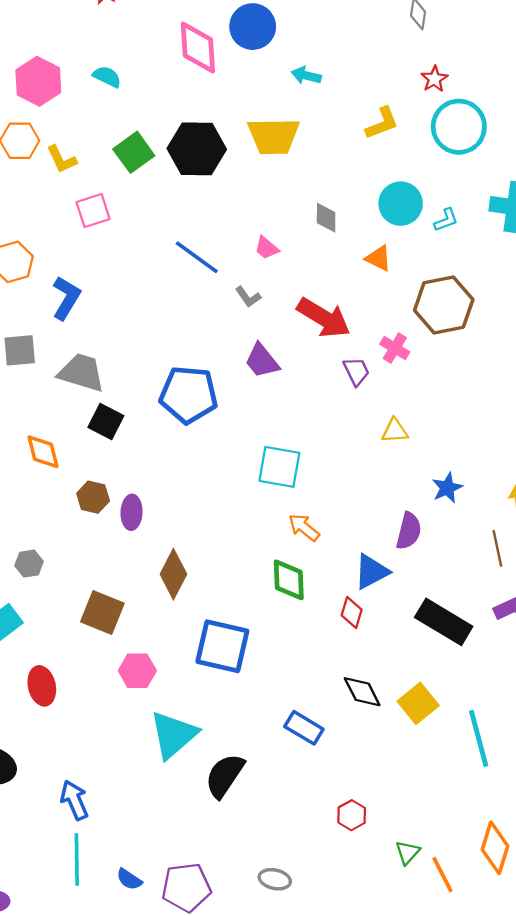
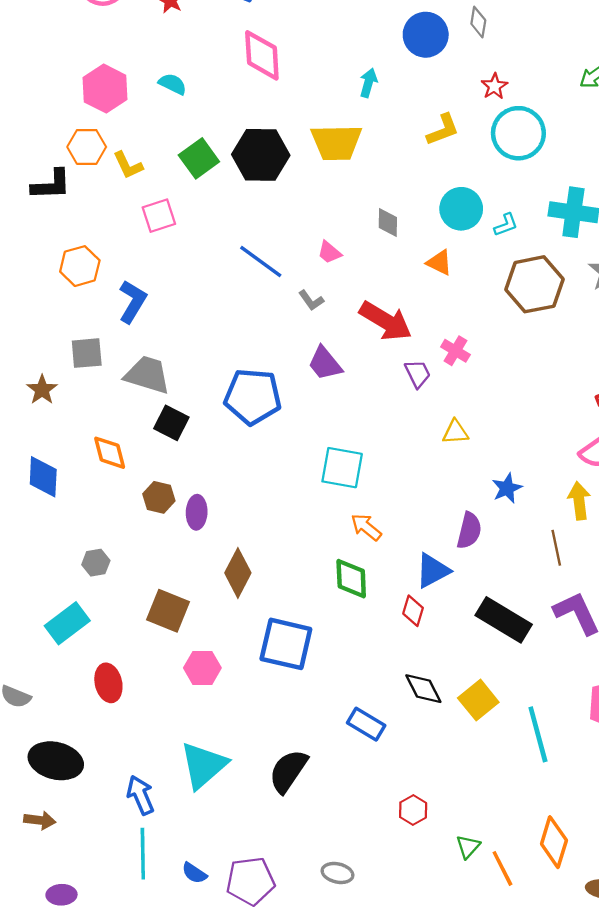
blue circle: (253, 27) -> (426, 35), moved
cyan arrow: (306, 75) -> (368, 83), turned 92
brown hexagon: (444, 305) -> (534, 284), moved
cyan triangle: (173, 735) -> (203, 765), moved

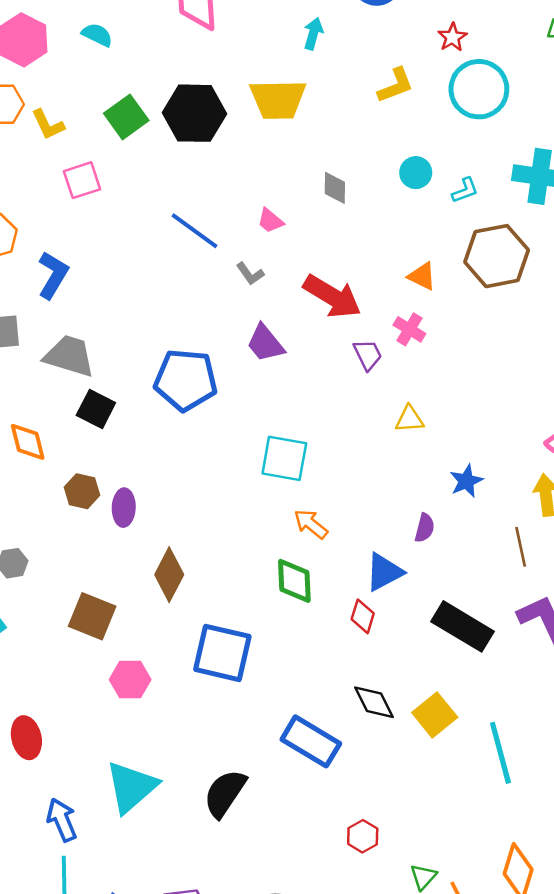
cyan circle: (461, 209) -> (416, 173), size x0.7
orange triangle: (439, 263) -> (422, 276), moved
purple semicircle: (469, 531) -> (425, 528), size x0.7
red ellipse: (108, 683) -> (26, 738), moved
blue rectangle: (366, 724) -> (311, 741), size x1.4

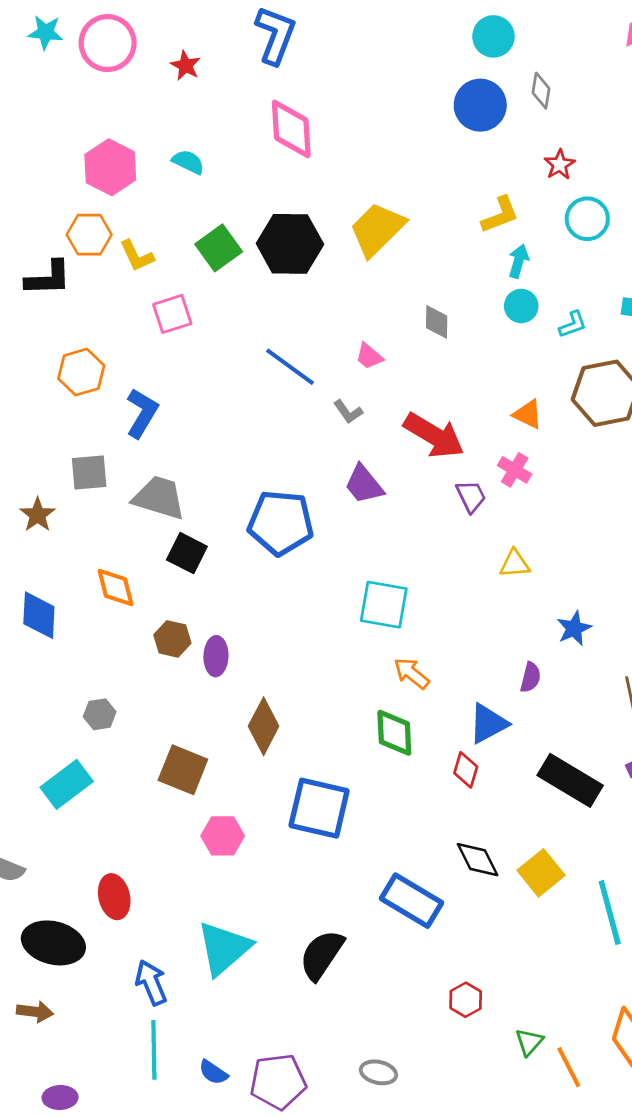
cyan arrow: (313, 34) -> (519, 261), moved
cyan circle: (479, 89) -> (587, 219), size x0.7
yellow trapezoid: (278, 99) -> (377, 229), turned 136

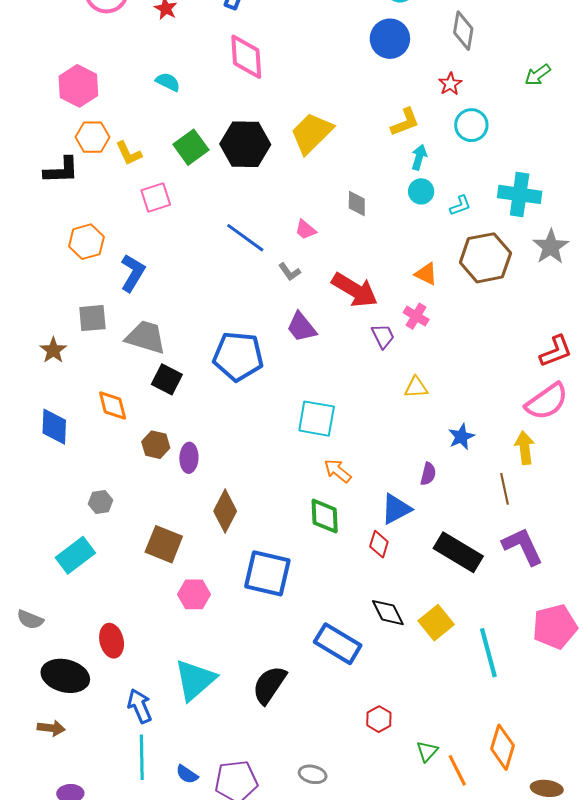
gray diamond: (541, 91) -> (463, 31), moved, size x1.4
pink hexagon: (110, 167) -> (78, 86), moved

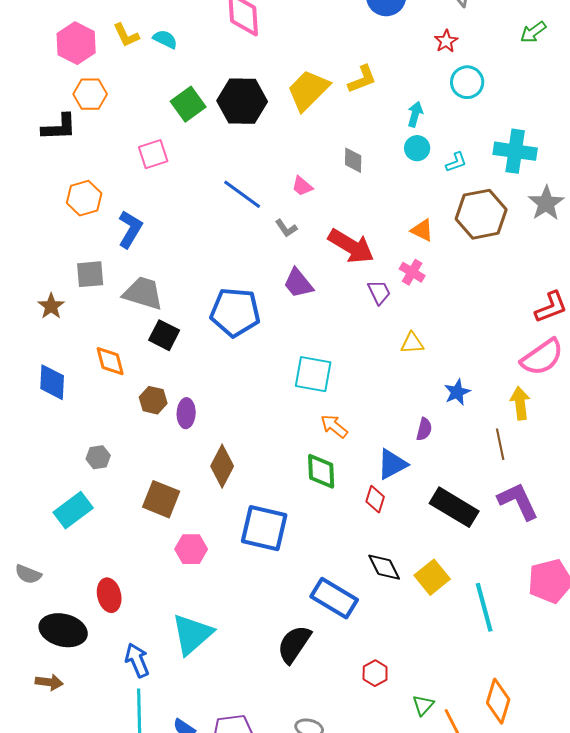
yellow L-shape: (405, 122) -> (362, 79), moved
yellow L-shape: (129, 153) -> (126, 35), moved
black semicircle: (269, 685) -> (294, 644), moved

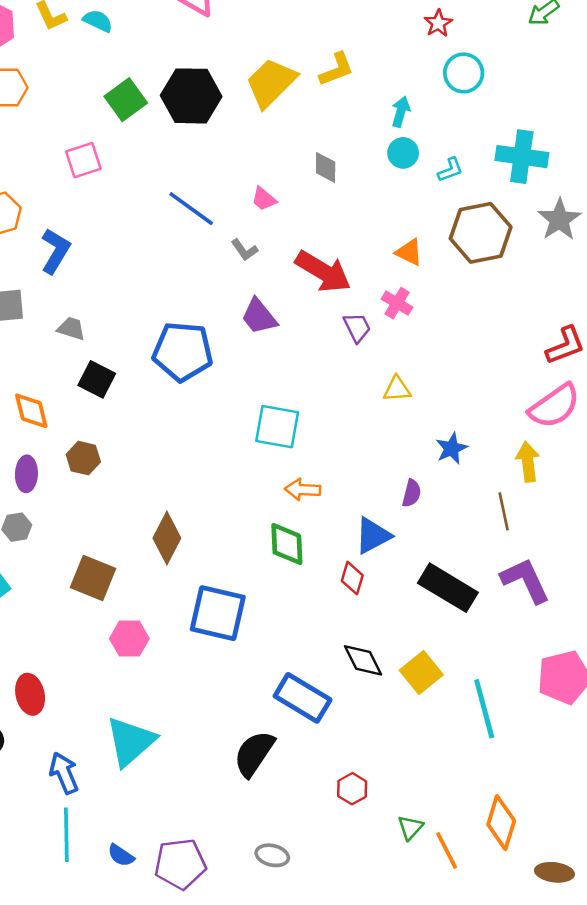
gray trapezoid: (143, 293) -> (71, 329), size x0.6
purple ellipse: (186, 413) -> (26, 474), moved
orange arrow: (334, 426) -> (303, 490), turned -36

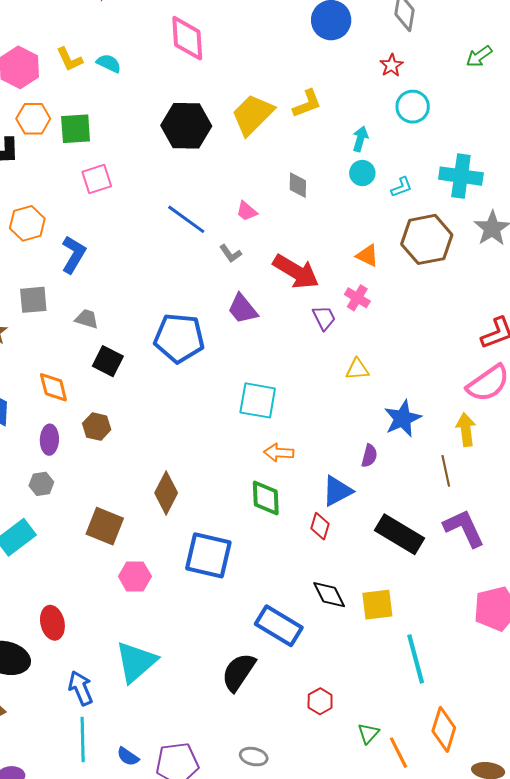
green square: (126, 100) -> (76, 129), moved, turned 32
blue star: (452, 448) -> (403, 419), size x1.4
yellow square: (421, 672) -> (377, 605), turned 32
cyan line: (484, 709) -> (416, 659), moved

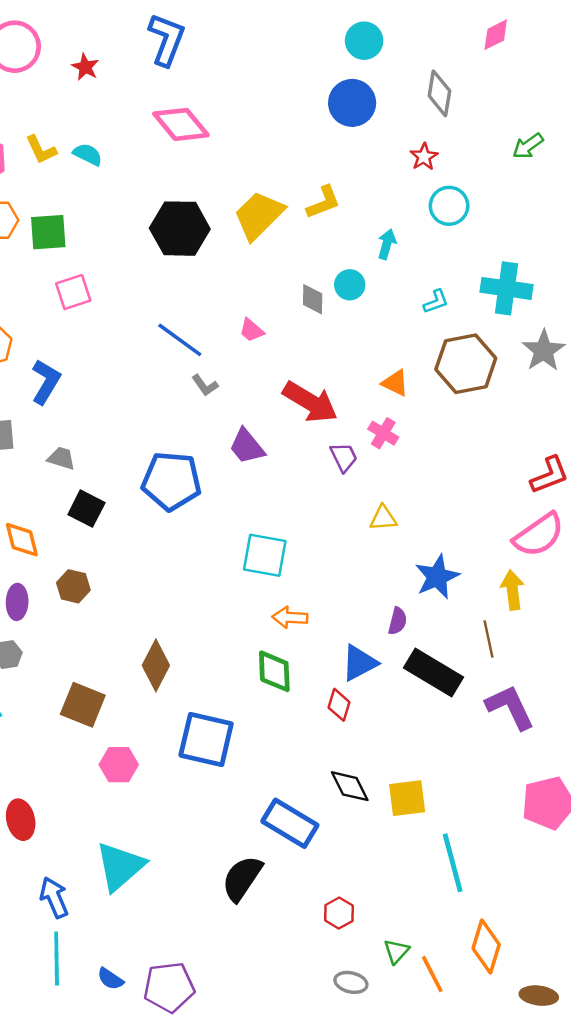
pink diamond: (187, 38) -> (181, 124), turned -36
cyan circle: (362, 173) -> (350, 285), moved
gray L-shape: (231, 254) -> (205, 385), moved
black rectangle: (400, 534) -> (433, 672), moved
gray ellipse: (254, 757) -> (351, 982), moved

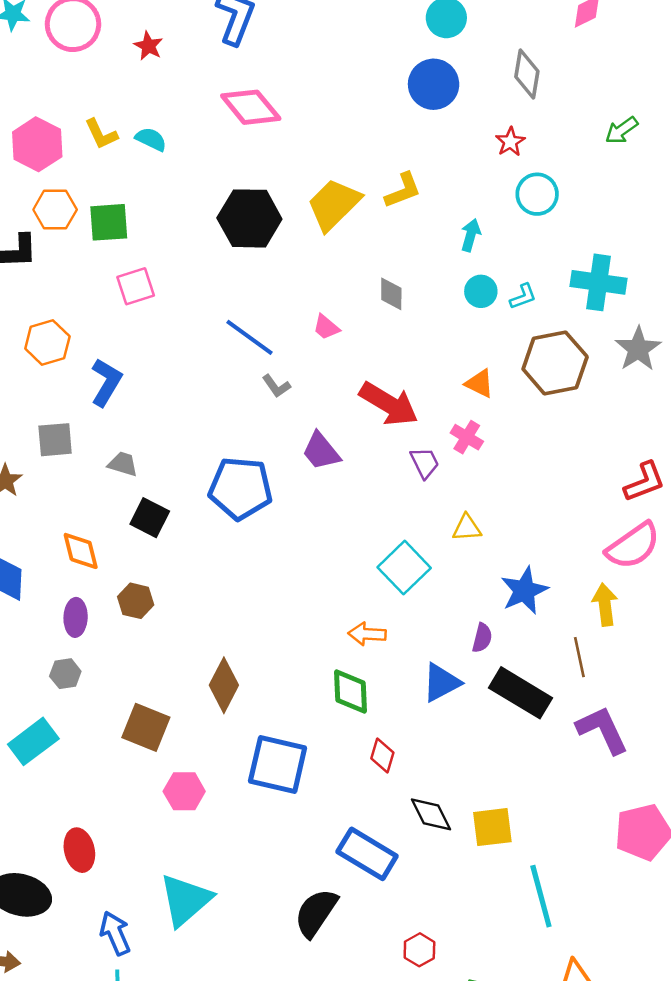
cyan circle: (350, 285) -> (481, 291), moved
cyan square: (265, 555) -> (404, 568), moved, turned 36
red diamond: (339, 705) -> (382, 755), moved

